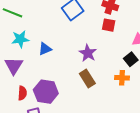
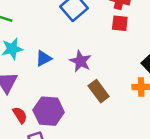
purple star: (88, 53) -> (80, 61), moved
red semicircle: (22, 93) -> (20, 115), turned -32

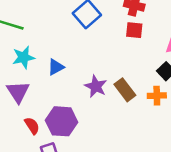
purple star: (80, 61) -> (96, 86), moved
brown rectangle: (99, 91) -> (125, 90), moved

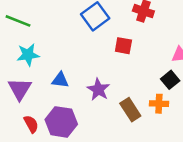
red square: (134, 30) -> (123, 46), moved
blue triangle: (56, 67) -> (60, 80), moved, turned 30
brown rectangle: (125, 90) -> (130, 110), moved

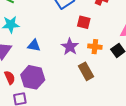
purple star: (98, 90) -> (70, 47), moved
orange cross: (159, 104) -> (95, 47), moved

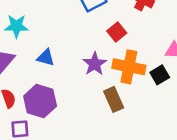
red square: (84, 22) -> (117, 32), turned 32
orange cross: (95, 47) -> (129, 67), size x1.6

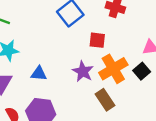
red square: (117, 32) -> (97, 40), turned -35
orange cross: (129, 67) -> (113, 69), turned -32

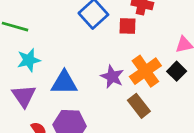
red square: (97, 40) -> (127, 26), moved
blue triangle: (39, 74) -> (64, 83), size x1.5

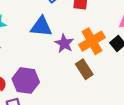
blue triangle: (64, 83) -> (41, 27), moved

